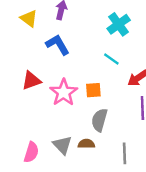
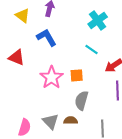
red triangle: (31, 81) -> (17, 57), moved, turned 42

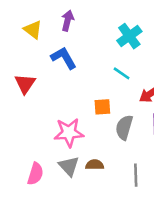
red triangle: (17, 57) -> (25, 84), turned 42
pink star: (52, 77) -> (69, 133), moved, turned 30
gray semicircle: (82, 100) -> (124, 127), moved

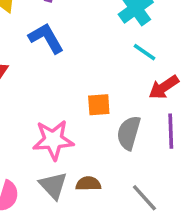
cyan line: (122, 73) -> (144, 52), moved
gray line: (136, 175) -> (144, 198), turned -40

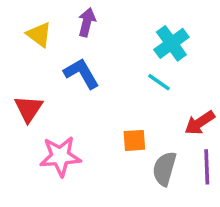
cyan line: (144, 52) -> (159, 82), moved
pink star: (53, 140) -> (60, 156), moved

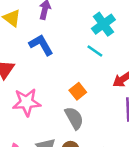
orange square: (134, 140) -> (78, 91), turned -35
gray semicircle: (164, 169) -> (74, 118), moved, turned 135

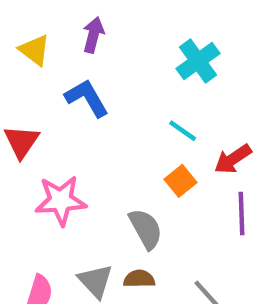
cyan line: (95, 51) -> (183, 131), moved
orange square: (78, 91) -> (181, 181), moved

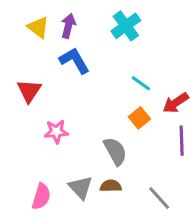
purple arrow: (93, 35) -> (68, 26), moved
cyan cross: (198, 61) -> (126, 26), moved
pink star: (61, 200) -> (56, 132), size x0.7

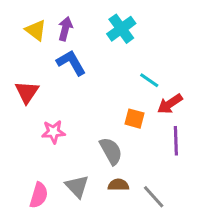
cyan line: (141, 83) -> (149, 80), moved
orange square: (139, 118) -> (135, 119), turned -36
brown semicircle: (111, 186) -> (118, 185), moved

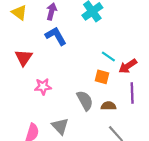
yellow triangle: (36, 30) -> (19, 12), moved
cyan line: (149, 80) -> (108, 56), moved
brown semicircle: (118, 185) -> (108, 106), moved

